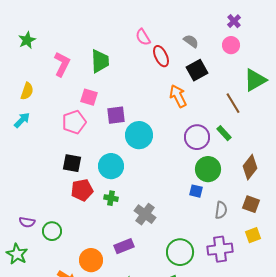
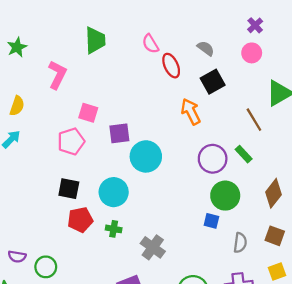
green trapezoid: (100, 61) -> (95, 40), moved

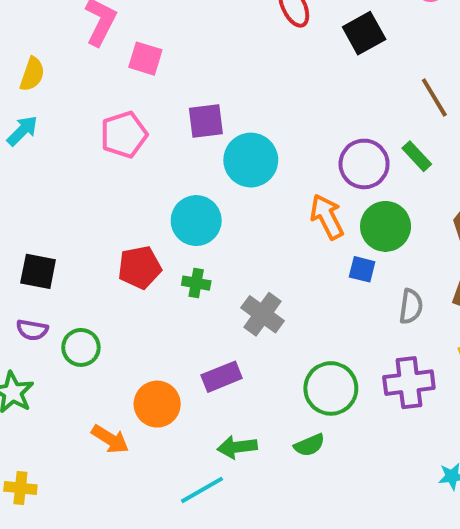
orange arrow: (191, 112) -> (327, 217), moved
pink square: (88, 113) -> (145, 59), moved
black square: (69, 189) -> (38, 271), moved

